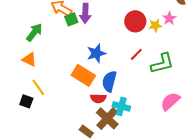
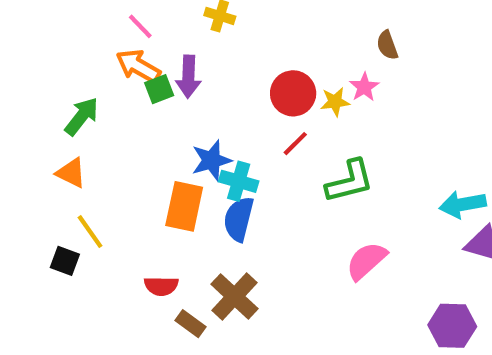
red line: (136, 54) -> (295, 144), moved
orange rectangle: (83, 75) -> (184, 206), turned 70
red semicircle: (98, 98) -> (161, 286), moved
cyan cross: (121, 106) -> (239, 181), moved

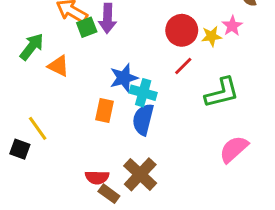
orange triangle: (71, 173) -> (58, 66), moved
orange rectangle: (184, 206) -> (104, 111), size x0.7
red semicircle: (161, 286) -> (97, 177), moved

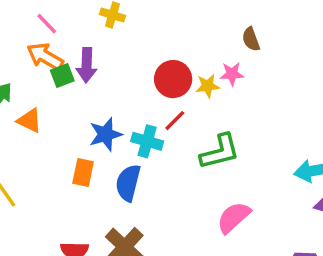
pink star: (232, 26) -> (232, 74), turned 30
cyan cross: (143, 93) -> (147, 141), moved

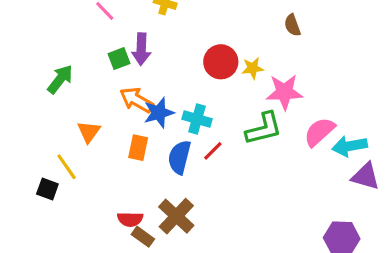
orange arrow: (45, 57) -> (137, 100), moved
pink star: (232, 74) -> (284, 92), moved, size x1.6
orange triangle: (29, 121) -> (89, 132), moved, turned 40
red line: (175, 121) -> (213, 151), moved
pink semicircle: (234, 217) -> (319, 132), moved

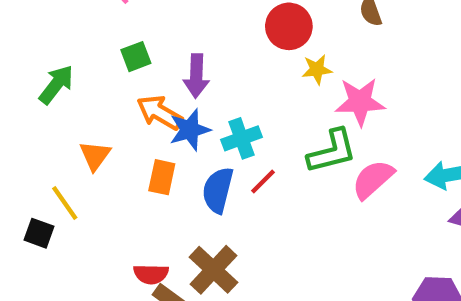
purple arrow: (141, 49) -> (196, 76), moved
red circle: (221, 62) -> (289, 26), moved
cyan cross: (197, 119) -> (241, 138), turned -36
pink semicircle: (319, 132) -> (373, 179), moved

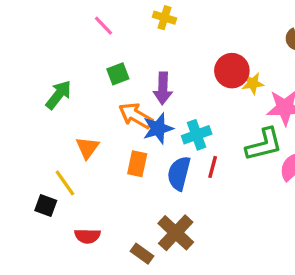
red circle: (289, 26) -> (232, 71), moved
red line: (263, 181) -> (213, 167), turned -30
red semicircle: (151, 274) -> (87, 236), moved

